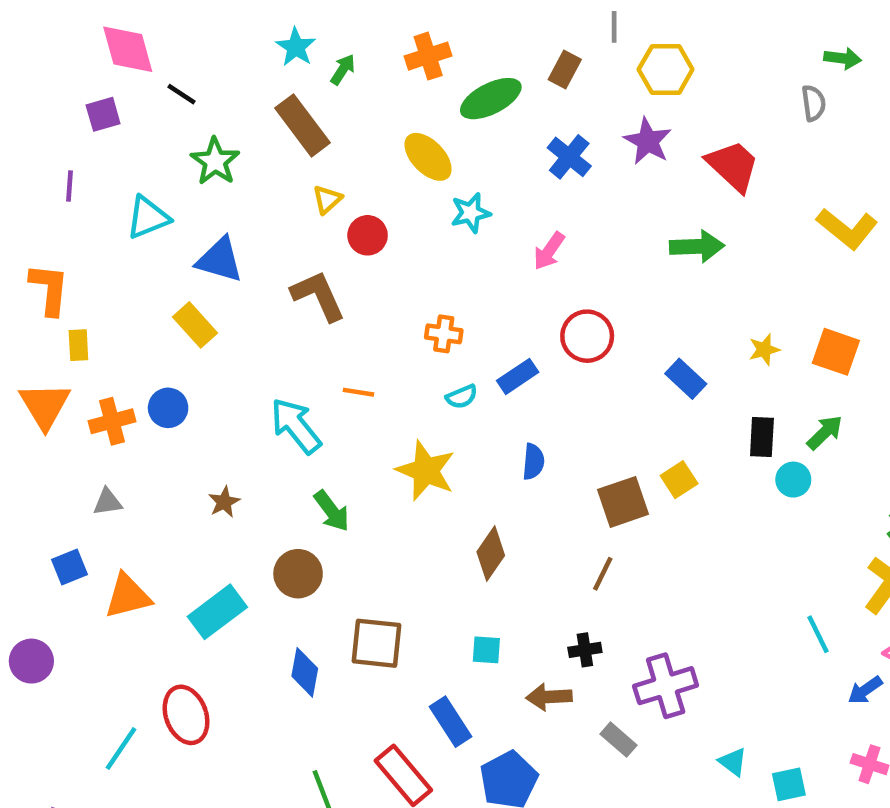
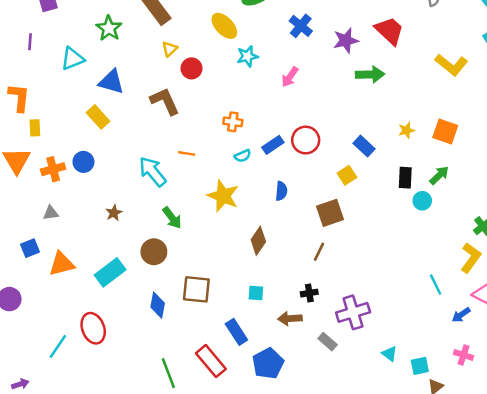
purple star: (648, 141) -> (346, 40), moved, turned 30
red circle: (587, 336) -> (306, 140), moved
yellow square: (679, 480) -> (347, 175), moved

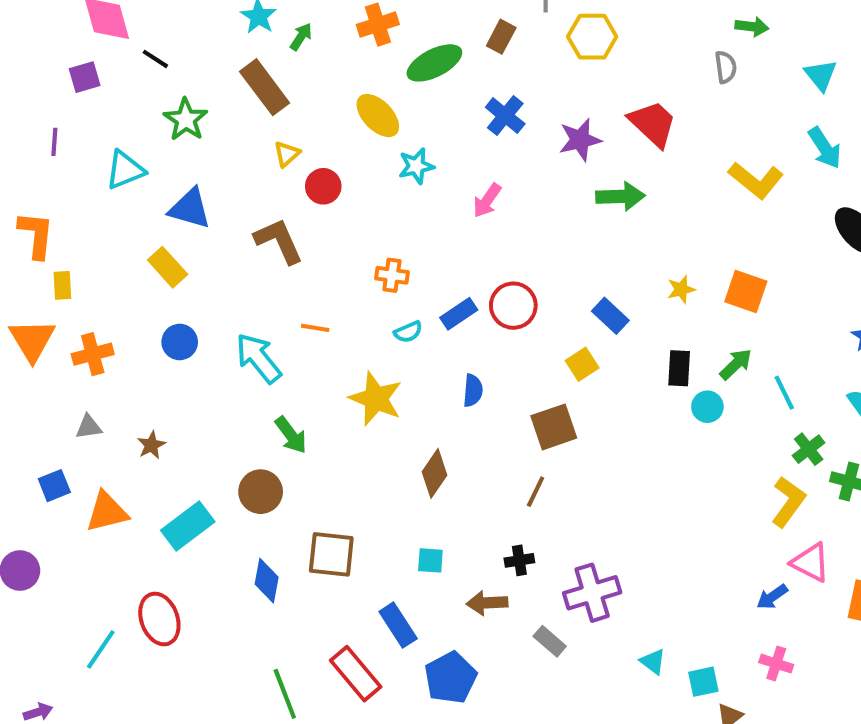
blue circle: (83, 162) -> (180, 342), moved
brown star: (114, 213) -> (151, 445), moved
cyan line: (436, 285) -> (784, 393), moved

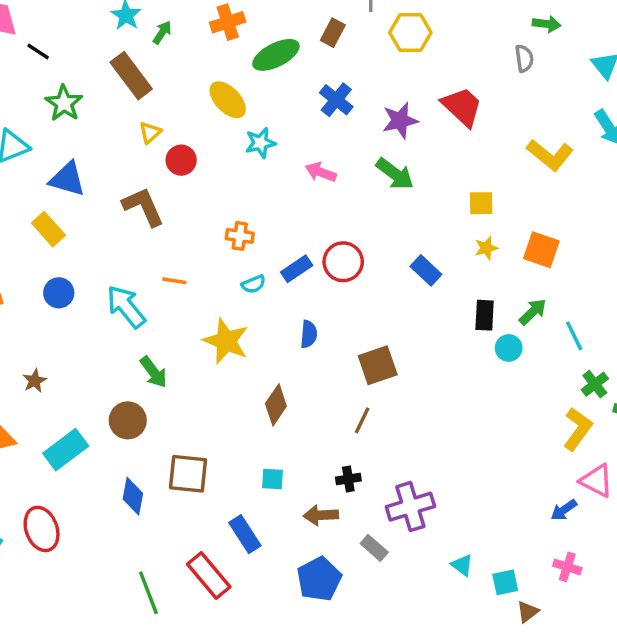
green arrow: (620, 196) -> (395, 174), moved, turned 39
pink arrow: (487, 200) -> (321, 172), turned 76
yellow square: (582, 364) -> (481, 203), moved, turned 32
blue pentagon: (451, 678) -> (319, 579), moved

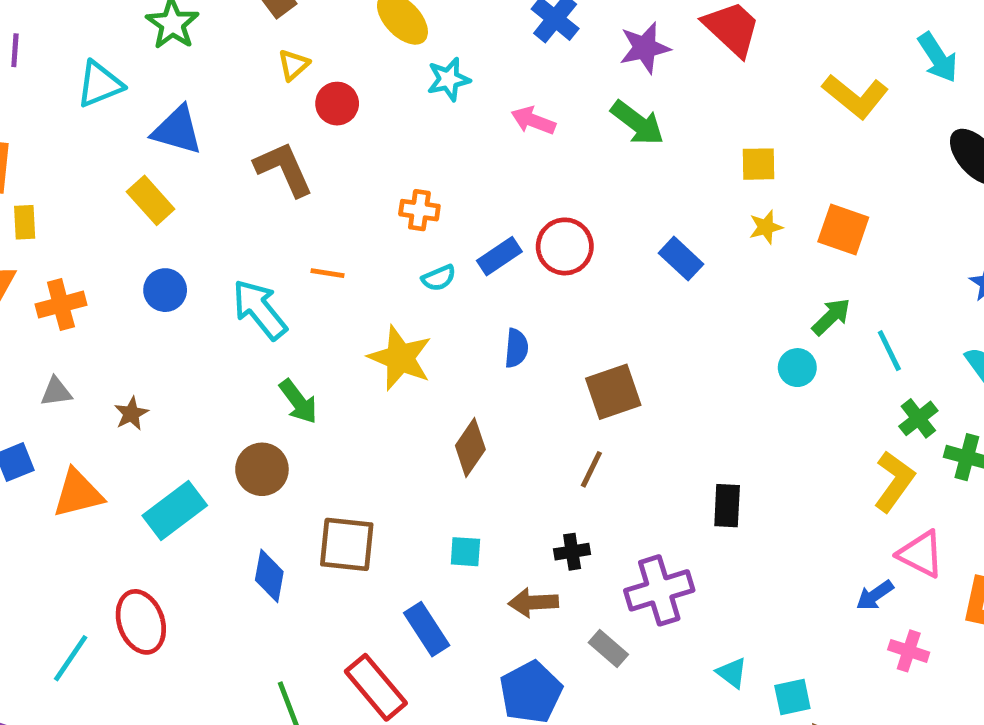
black rectangle: (485, 315) -> (727, 506), moved
pink cross: (567, 567) -> (909, 651), moved

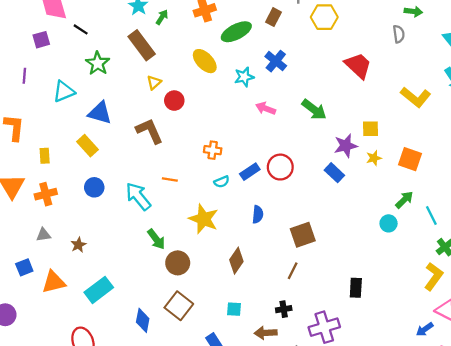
purple star: (645, 48) -> (346, 146), moved
cyan star: (448, 79) -> (244, 77), moved
yellow rectangle: (25, 222) -> (45, 156), moved
brown circle: (262, 469) -> (178, 263), moved
brown square: (347, 544) -> (179, 306), turned 32

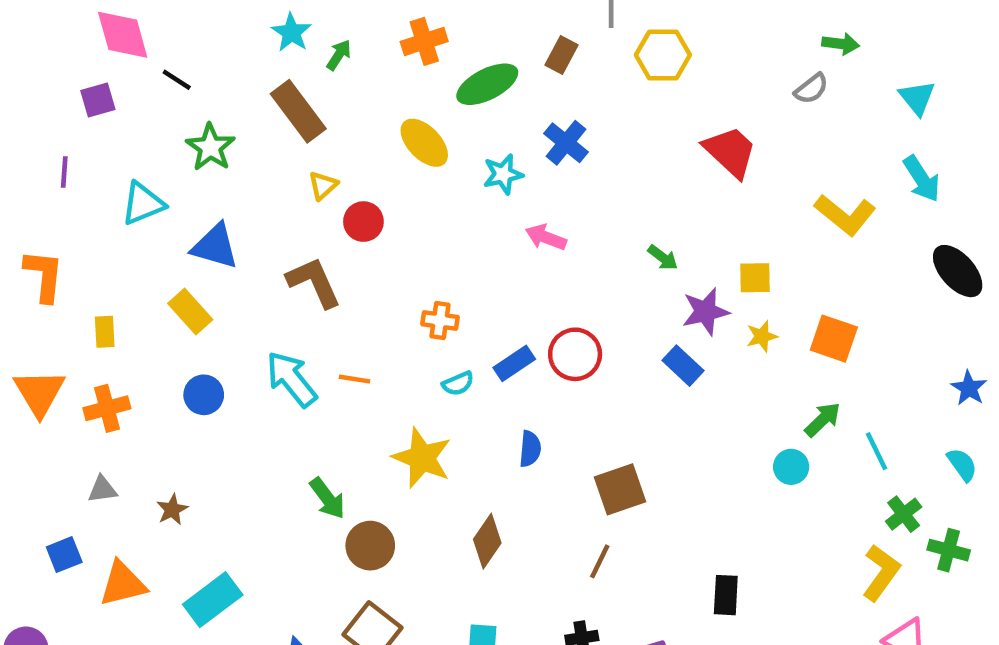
gray semicircle: (399, 34) -> (811, 89), turned 60
green arrow: (314, 110) -> (663, 258), moved, size x0.6
cyan arrow: (138, 196) -> (291, 379), moved

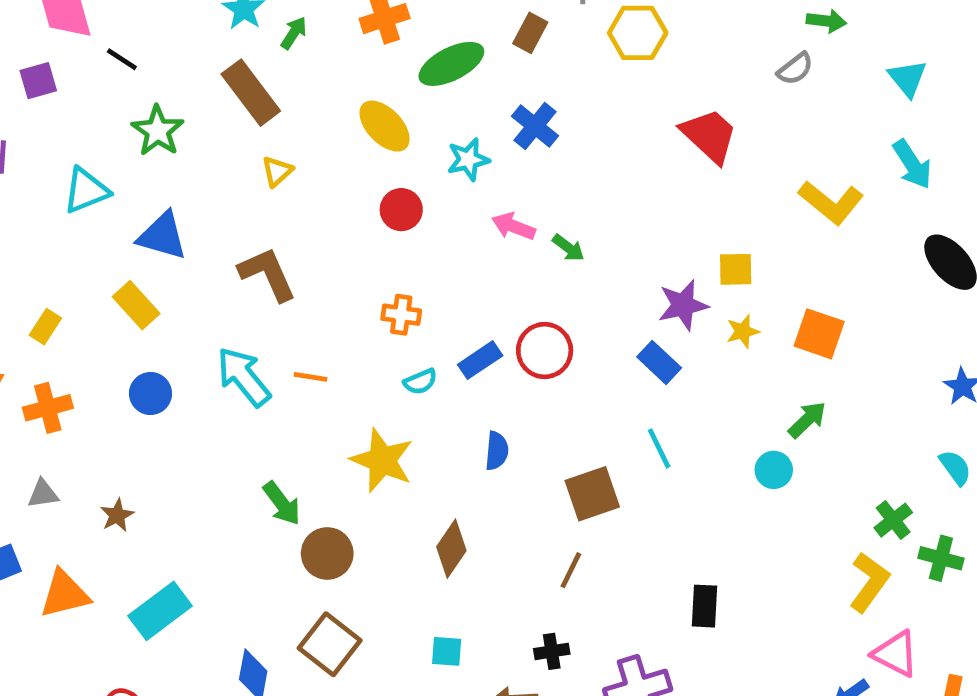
red circle: (363, 222) -> (401, 210), moved
green arrow: (663, 258) -> (568, 248), moved
yellow rectangle: (105, 332) -> (45, 327), turned 36
cyan line: (877, 451) -> (659, 448), moved

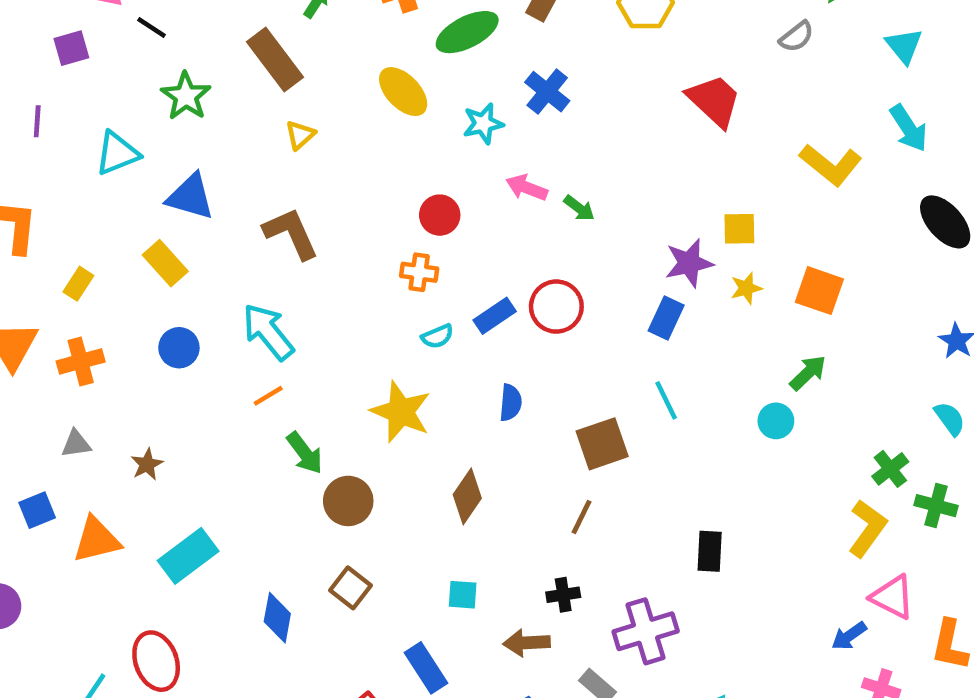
red circle: (401, 210) -> (440, 215), moved
blue rectangle: (659, 362) -> (666, 318), turned 72
orange line: (310, 377) -> (268, 396), moved, turned -40
brown square: (330, 644) -> (350, 588), size x0.7

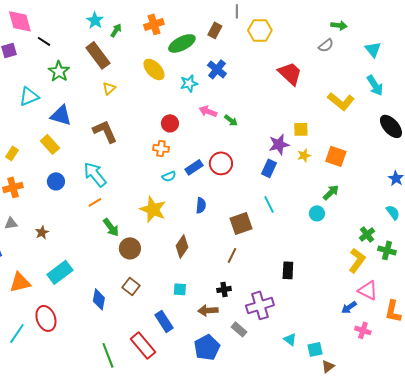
orange triangle: (97, 540) -> (20, 282), moved

